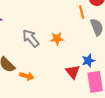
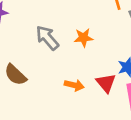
orange arrow: (27, 76) -> (74, 85), moved

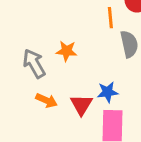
gray arrow: (47, 38) -> (34, 63), moved

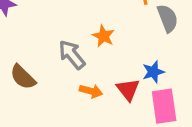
orange star: (67, 51) -> (103, 36), turned 30

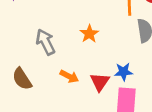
gray arrow: (72, 55) -> (45, 42), moved
brown semicircle: (23, 77) -> (22, 79), moved

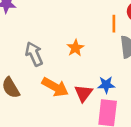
orange arrow: (69, 76) -> (55, 87), size x1.5

